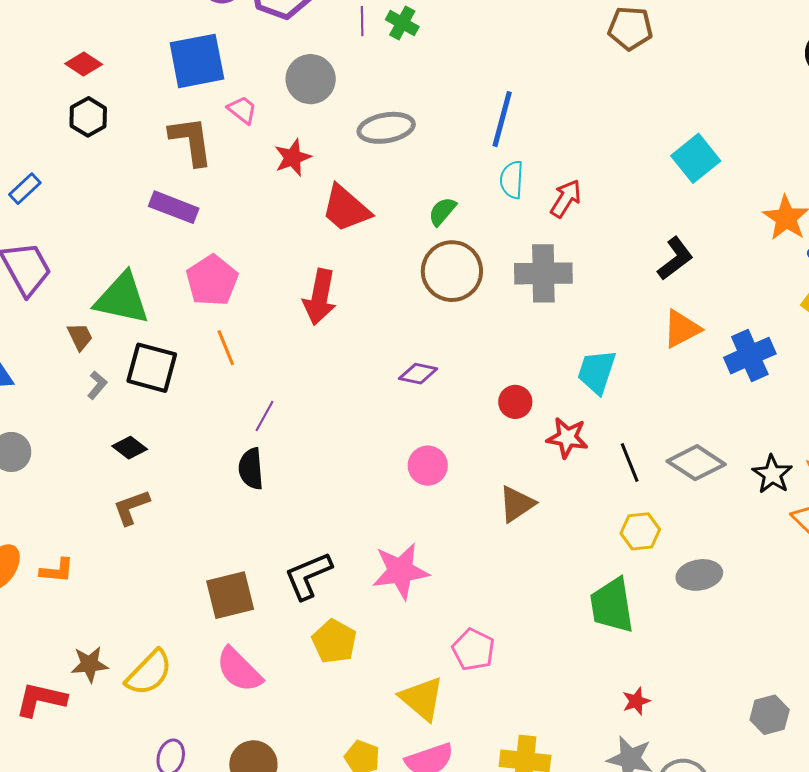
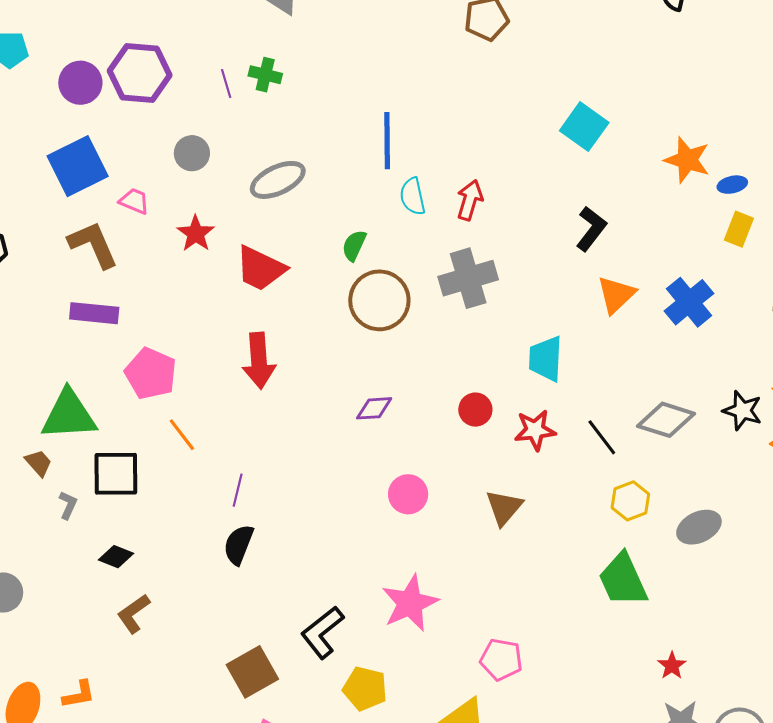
gray circle: (311, 79) -> (192, 153), size x0.7
black semicircle: (251, 469) -> (239, 545), turned 42

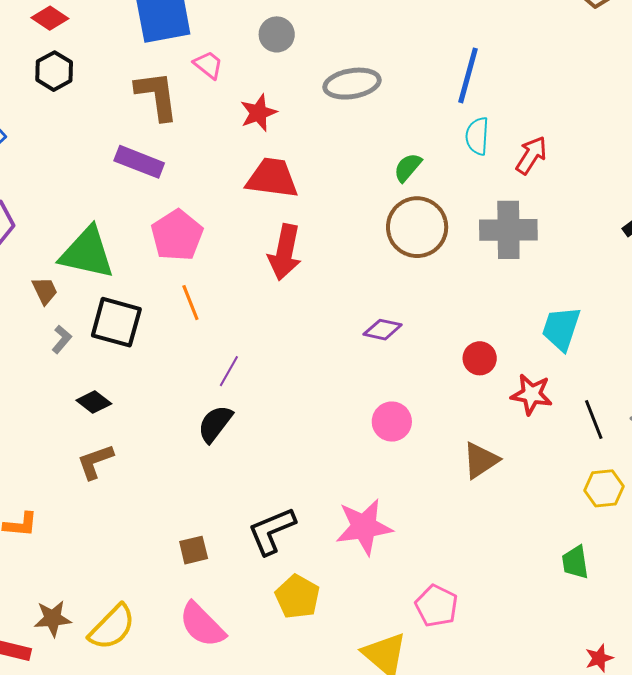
red trapezoid: (260, 268) -> (272, 178), moved, turned 146
green trapezoid: (623, 580) -> (575, 562), size x0.6
brown square: (252, 672) -> (194, 550), size x0.6

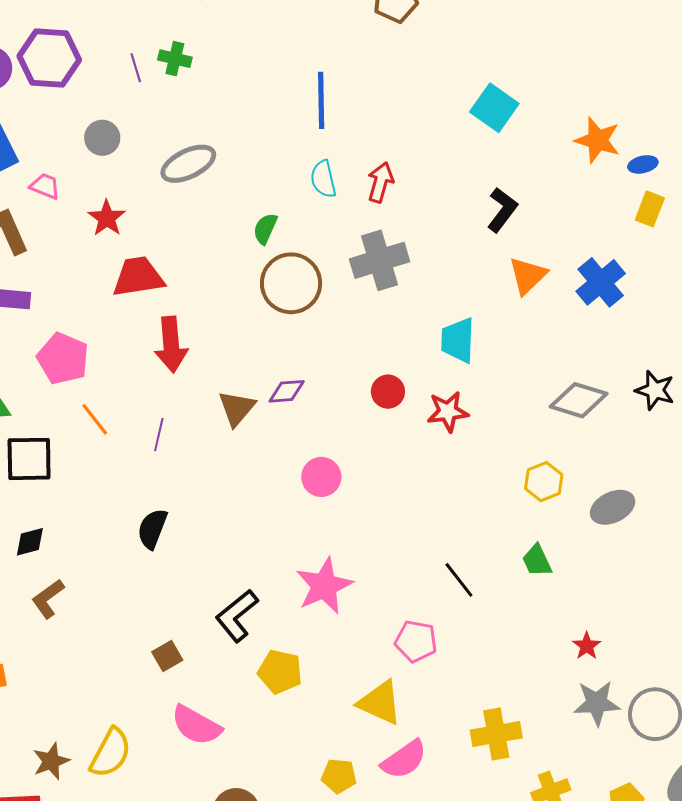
blue line: (468, 75) -> (321, 100), moved
purple line: (229, 371) -> (159, 435), moved
black diamond: (94, 402) -> (30, 542), turned -36
black line: (594, 419) -> (459, 580), moved
brown triangle: (481, 460) -> (237, 408), moved

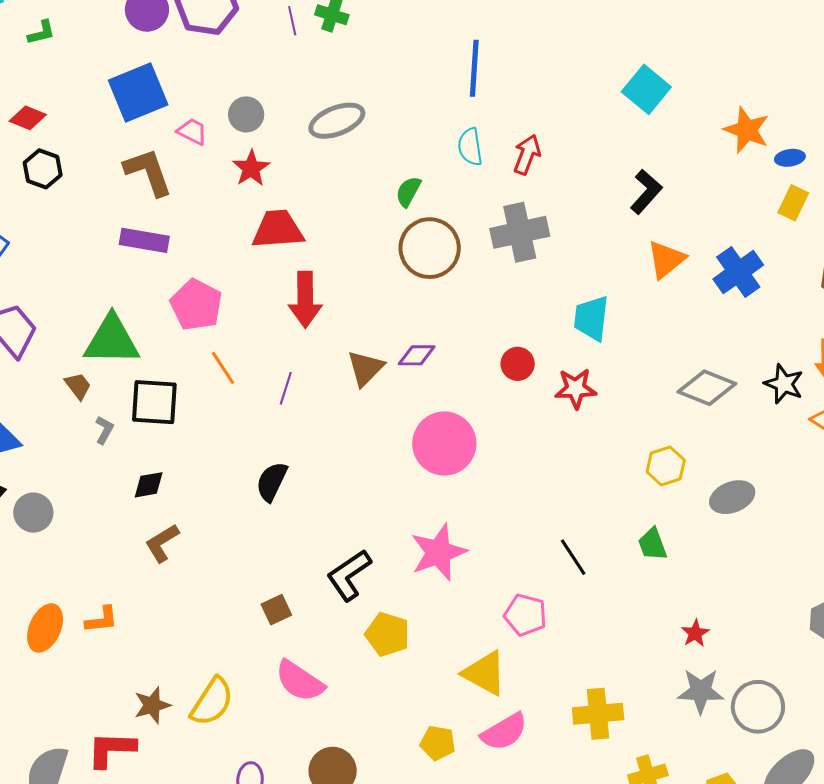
gray circle: (102, 138) -> (246, 114), moved
pink circle: (321, 477) -> (444, 444), size x1.6

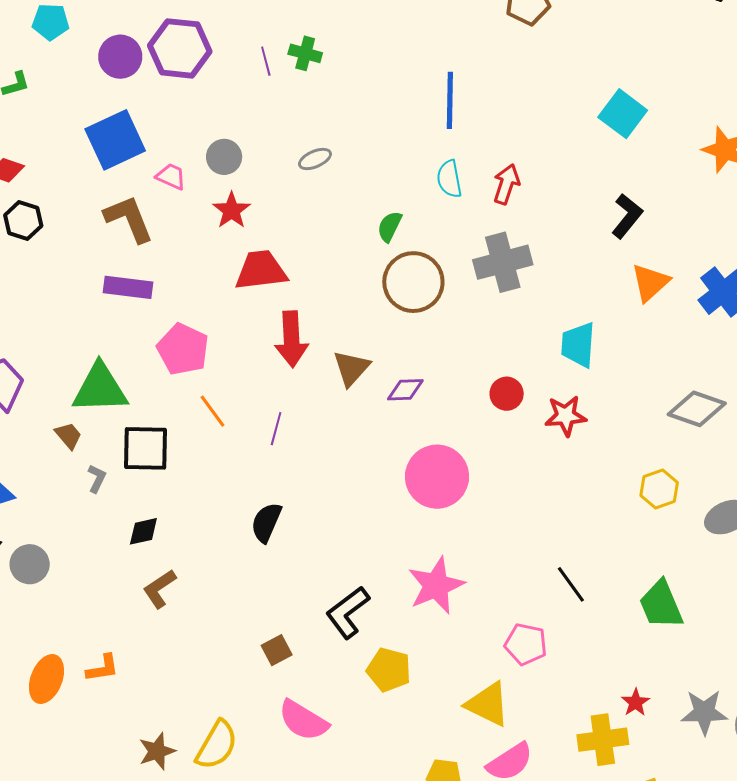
gray ellipse: (337, 121) -> (315, 159), size x0.6
brown triangle: (365, 368) -> (351, 368), moved
green trapezoid: (652, 544) -> (661, 605), moved, size x1.5
red star: (695, 633) -> (636, 702), moved

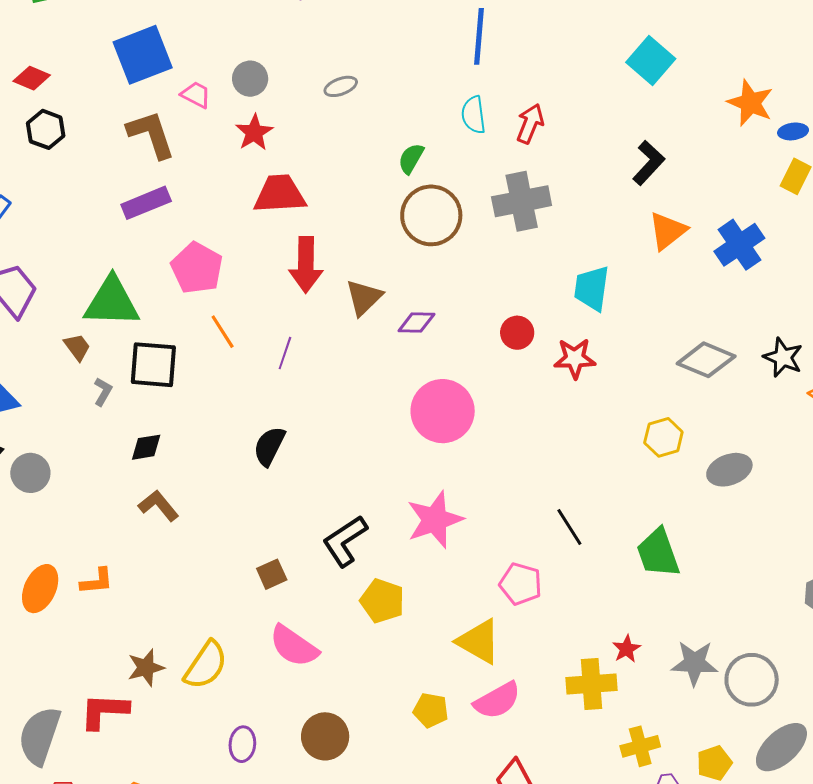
purple rectangle: (128, 287) -> (146, 203), turned -33
brown L-shape: (159, 589) -> (159, 506), turned 81

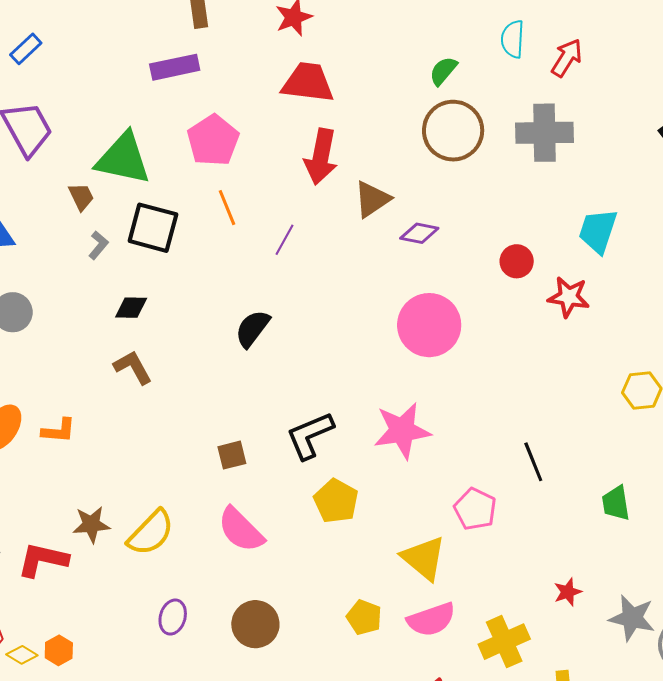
green trapezoid: (658, 553) -> (616, 503), size x0.7
yellow cross: (592, 684) -> (504, 642), moved, turned -30

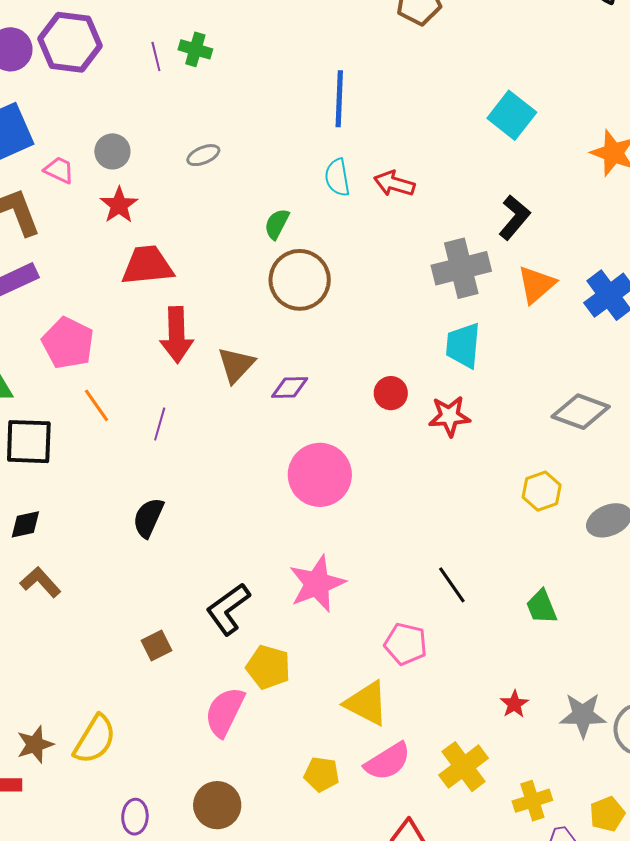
red arrow: (567, 58) -> (394, 184), turned -93
gray cross: (544, 133) -> (461, 268), moved
pink semicircle: (241, 530) -> (225, 712), moved, turned 84

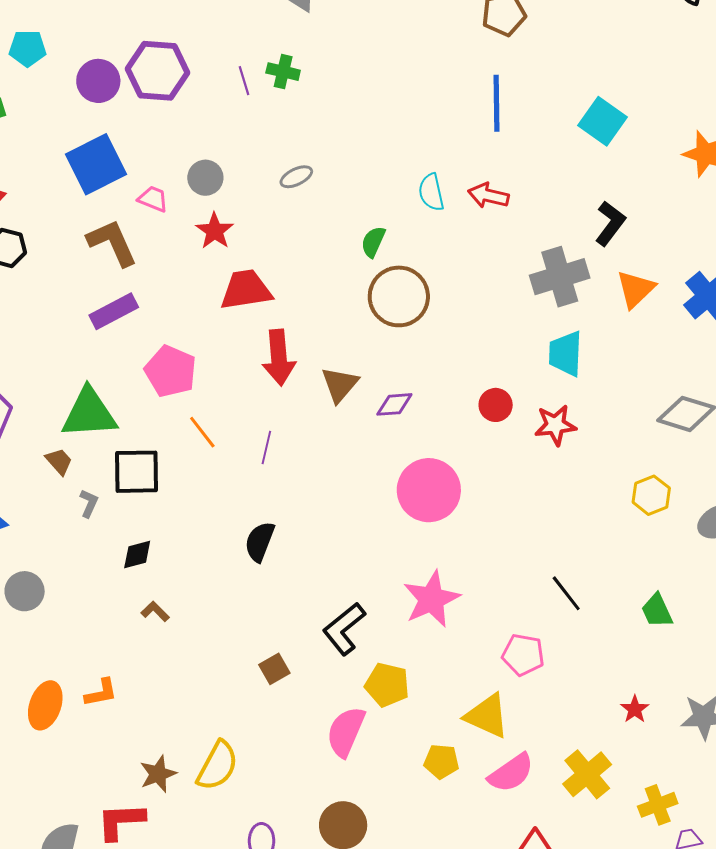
blue line: (339, 99) -> (496, 103), moved
brown L-shape: (40, 582) -> (155, 611), size x0.7
yellow pentagon: (322, 774) -> (441, 761), moved

